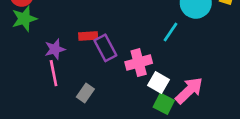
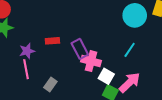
cyan line: (171, 32) -> (130, 50), moved
purple rectangle: (105, 48) -> (80, 49), moved
pink cross: (139, 63) -> (91, 61), turned 30

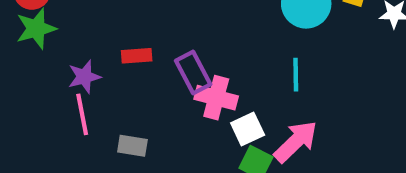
cyan line: (130, 50) -> (296, 75), turned -35
white square: (106, 76) -> (248, 129), turned 35
gray rectangle: (50, 84) -> (132, 146), turned 64

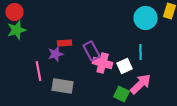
purple star: (84, 77) -> (56, 54), moved
white square: (248, 129) -> (125, 66), moved
gray rectangle: (132, 146) -> (63, 86), size x1.5

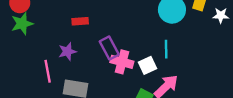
red rectangle: (65, 43) -> (80, 21), moved

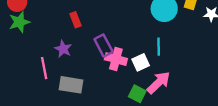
red rectangle: (80, 21) -> (75, 20), turned 72
purple star: (67, 51) -> (63, 49), turned -30

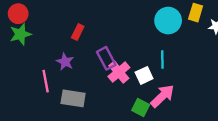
red rectangle: (75, 20) -> (78, 32), turned 48
pink cross: (116, 59) -> (119, 72), turned 35

